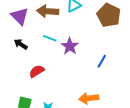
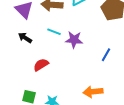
purple star: (70, 46) -> (74, 40), turned -30

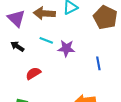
blue line: (106, 55) -> (98, 63), turned -40

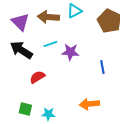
cyan line: (46, 40) -> (50, 44), turned -40
black arrow: (17, 46) -> (21, 50), size x1.6

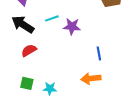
blue line: (102, 67) -> (99, 53), moved
red semicircle: (37, 77) -> (29, 50), moved

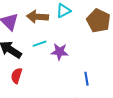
red semicircle: (29, 50) -> (16, 76), turned -42

